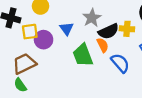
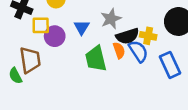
blue semicircle: (120, 63) -> (138, 51), moved
brown trapezoid: (24, 64) -> (30, 60), turned 100
green semicircle: (20, 85) -> (15, 76), moved

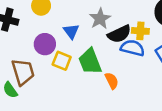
yellow square: (41, 25) -> (62, 61), moved, turned 30
orange semicircle: (119, 50) -> (112, 81), moved
blue semicircle: (138, 51) -> (132, 48), turned -35

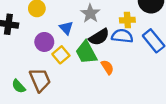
black semicircle: (119, 34) -> (99, 37), moved
yellow square: (62, 61) -> (61, 55), turned 35
brown trapezoid: (23, 72) -> (40, 80), moved

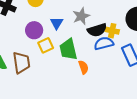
blue semicircle: (122, 36) -> (104, 43), turned -36
black semicircle: (99, 37) -> (97, 30), moved

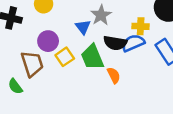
blue triangle: (57, 23) -> (83, 27), moved
black semicircle: (97, 30) -> (115, 43), moved, turned 36
brown trapezoid: (21, 63) -> (32, 64), moved

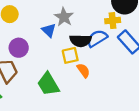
yellow cross: (141, 26) -> (113, 21), moved
yellow square: (65, 57) -> (70, 55), moved, turned 30
green trapezoid: (92, 57) -> (48, 84), moved

